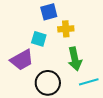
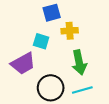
cyan line: (89, 82) -> (82, 90), moved

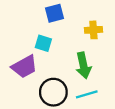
yellow cross: (70, 31) -> (93, 30), moved

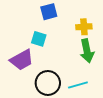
green arrow: (83, 65) -> (87, 51), moved

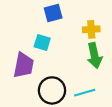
purple trapezoid: (22, 60) -> (24, 65), turned -50

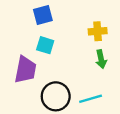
blue square: (53, 13) -> (43, 15), moved
green arrow: (95, 56) -> (101, 59), size x0.7

